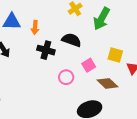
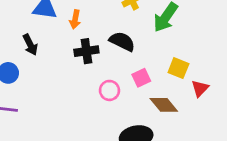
black cross: (46, 50) -> (86, 51), turned -30

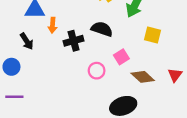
orange arrow: (75, 19) -> (53, 25), moved
yellow square: (178, 68) -> (152, 35), moved
red triangle: (200, 88) -> (175, 75), moved

